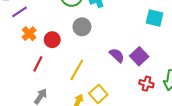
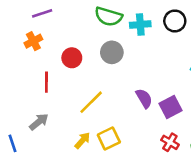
orange cross: (29, 34) -> (33, 41), moved
red line: (38, 64) -> (46, 82), turned -42

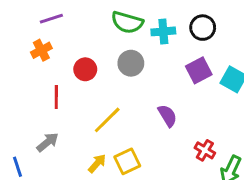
purple square: (171, 107) -> (199, 70), moved
red cross: (170, 142) -> (205, 150), moved

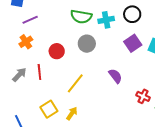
gray arrow: (48, 142) -> (19, 75), moved
yellow square: (127, 161) -> (49, 109), moved

